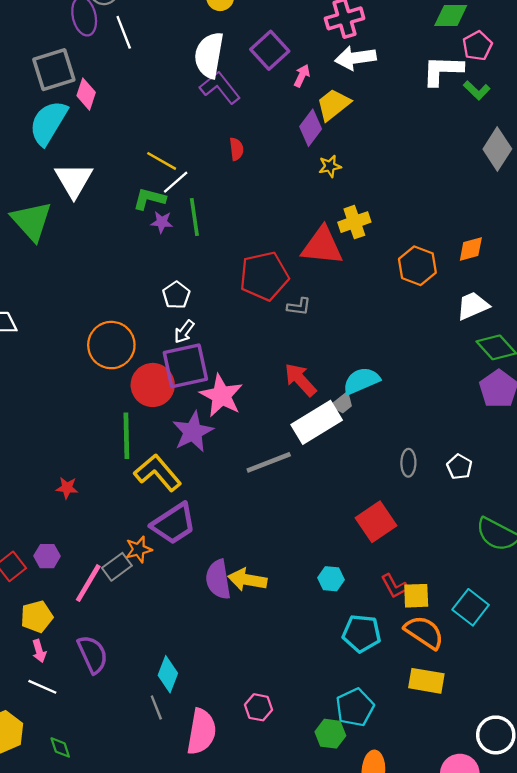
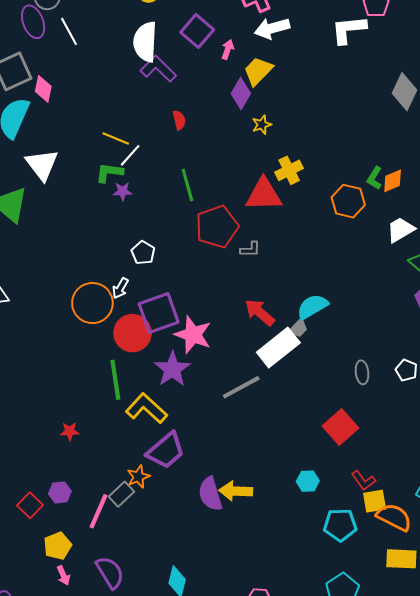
green L-shape: (477, 90) -> (375, 178), moved, turned 85
green line: (194, 217) -> (187, 185), moved
white arrow: (184, 332) -> (120, 288), moved
yellow square: (416, 596) -> (375, 501), moved

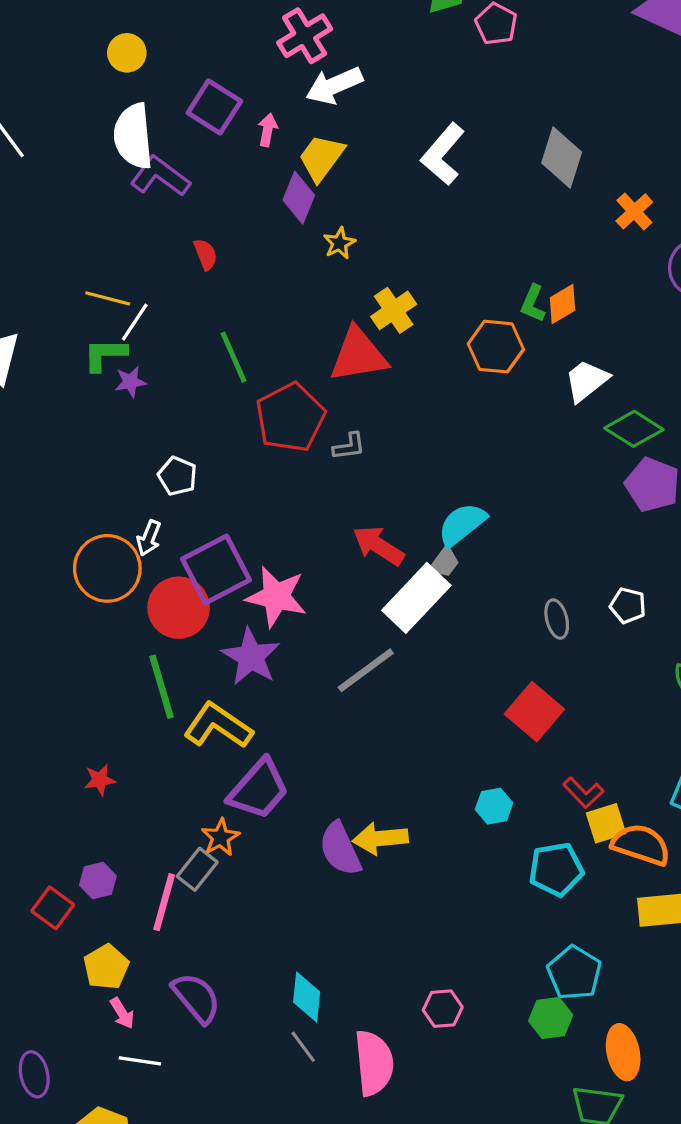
white L-shape: (349, 30) -> (443, 154), moved, turned -36

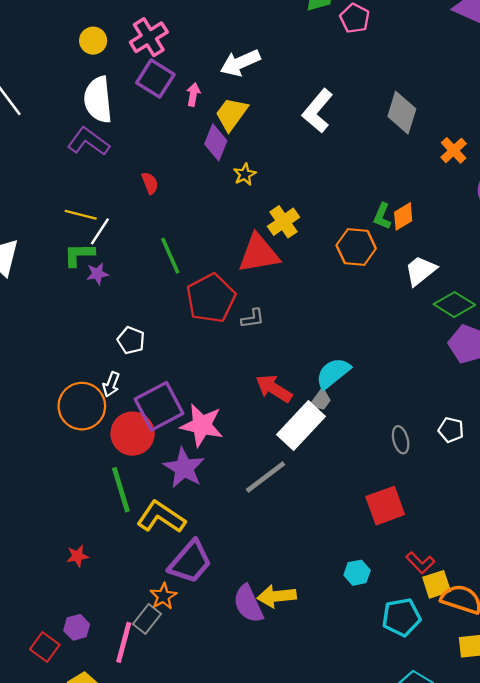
pink cross: (305, 36) -> (149, 37), moved
purple L-shape: (160, 176) -> (88, 142), moved
red square: (534, 712) -> (385, 506), turned 30

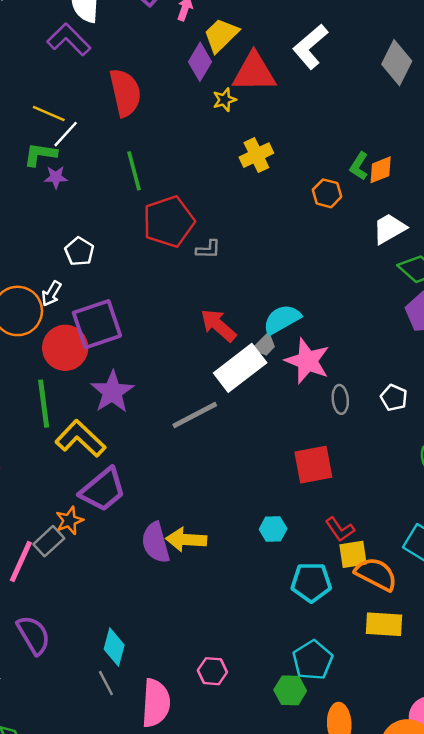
red semicircle: (150, 183) -> (125, 93), size x2.0
orange hexagon: (356, 247) -> (327, 193), size x0.7
red triangle: (259, 254) -> (254, 72), moved
pink star: (202, 425) -> (307, 361), moved

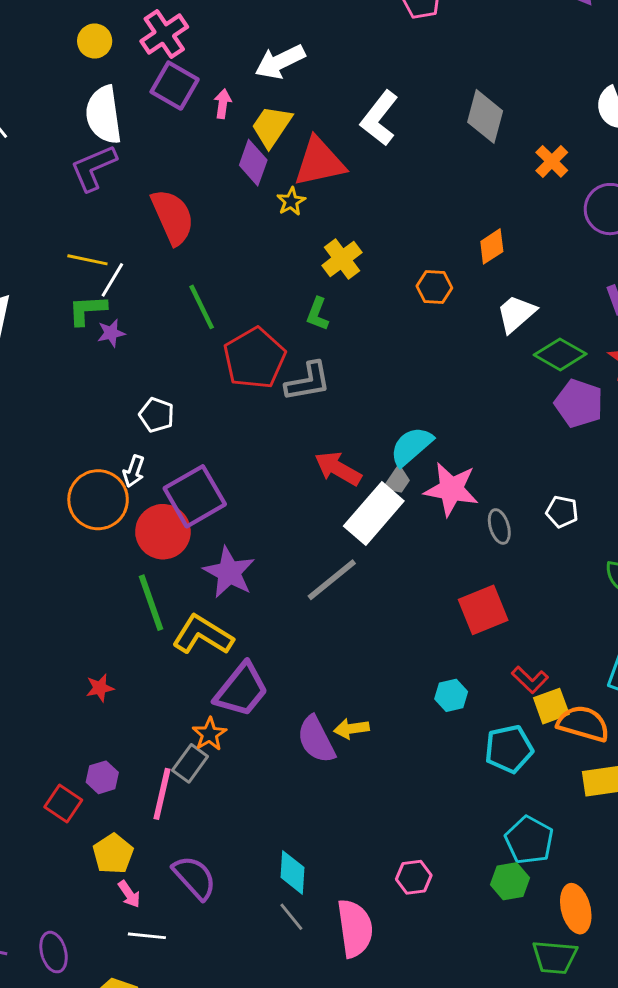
purple L-shape: (69, 39) -> (94, 168), turned -57
green L-shape: (359, 166) -> (317, 314), moved
gray L-shape: (208, 249) -> (308, 382), size x1.6
yellow arrow: (186, 540) -> (351, 729), size x0.7

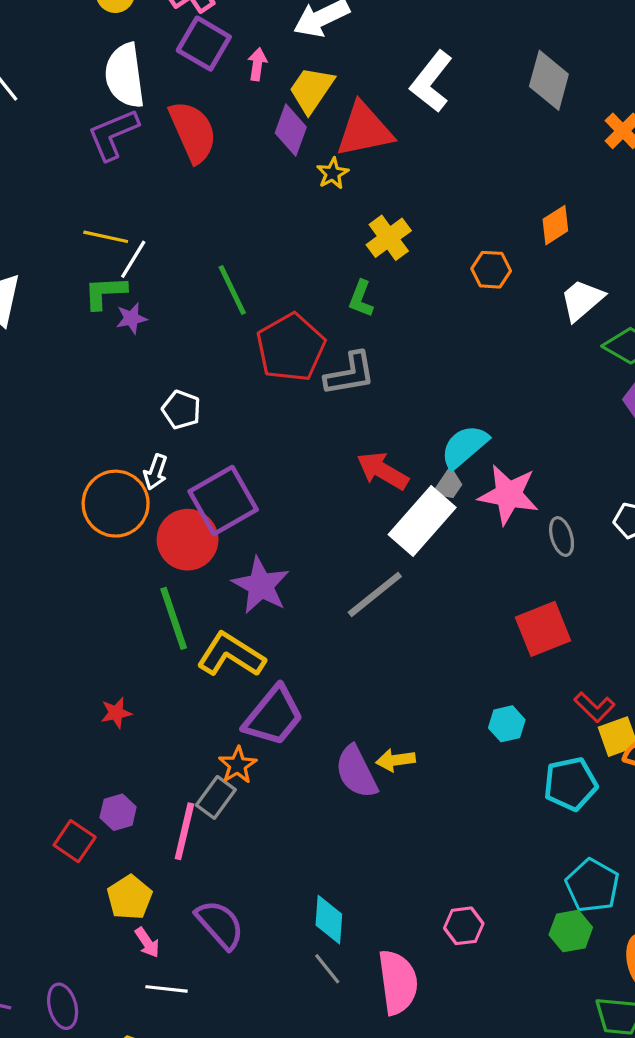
red semicircle: (173, 217) -> (193, 132), moved

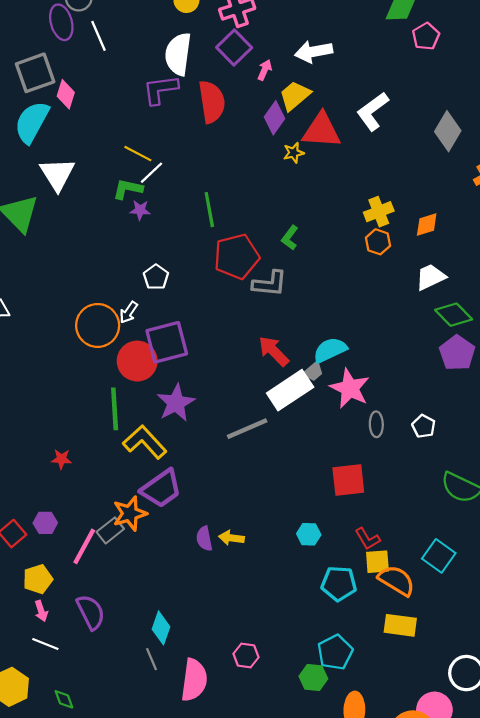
yellow cross: (389, 238) -> (379, 212), moved
orange star: (238, 765) -> (130, 514), size x1.4
purple semicircle: (356, 772) -> (204, 539), size x0.7

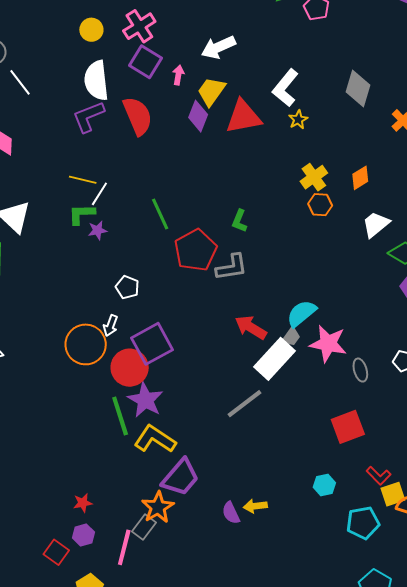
yellow star: (294, 153) -> (298, 120), moved
purple star: (176, 403) -> (145, 400), moved
red star: (61, 459) -> (83, 503), moved

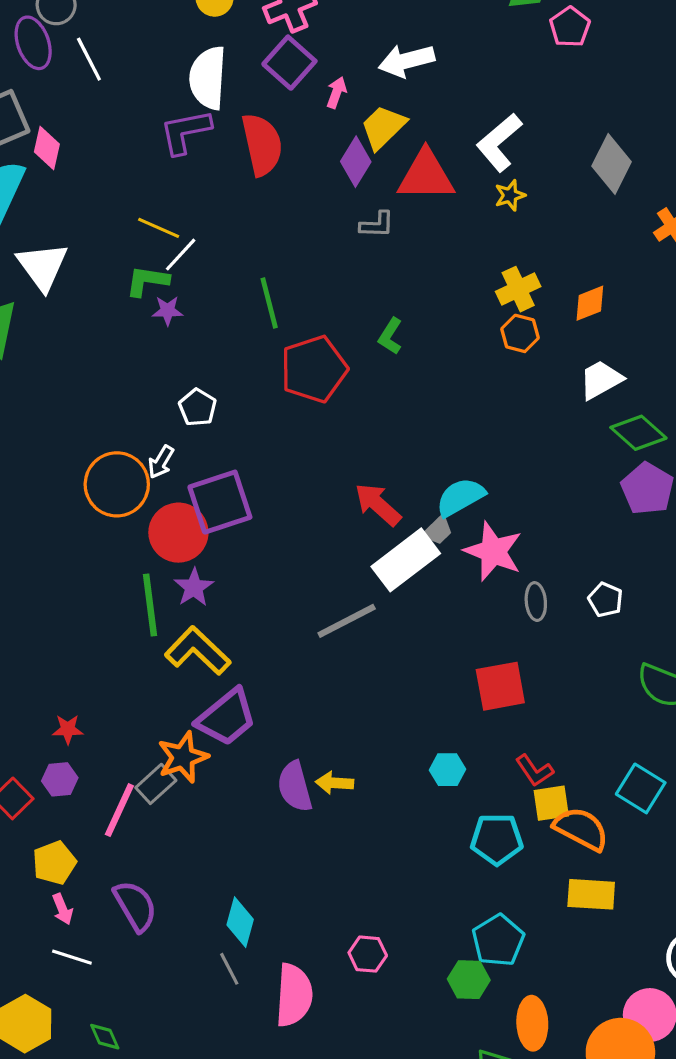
gray L-shape: (232, 267) -> (377, 225), moved, size x0.7
purple star: (145, 400) -> (194, 587), size x0.7
purple semicircle: (231, 513) -> (295, 787), size x1.4

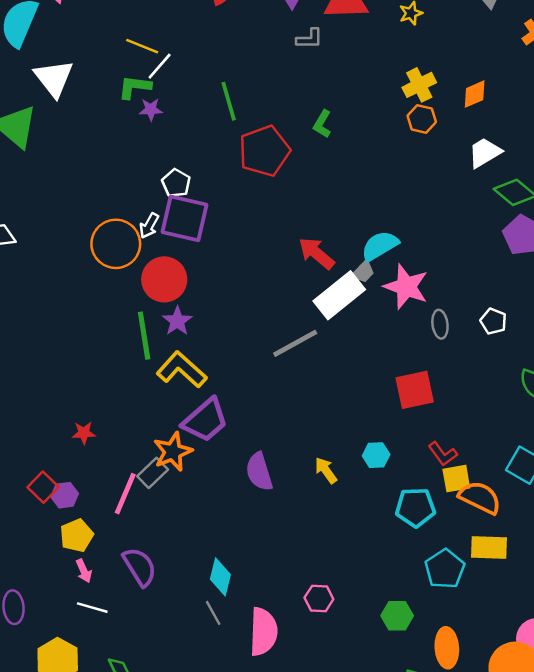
purple square: (220, 502) -> (185, 218), moved, turned 33
purple hexagon: (60, 779) -> (65, 495), moved
yellow arrow: (334, 783) -> (326, 470), moved, turned 52
cyan pentagon: (498, 940) -> (445, 569), moved

